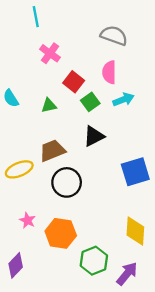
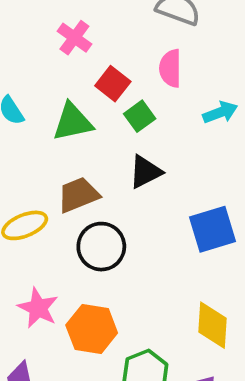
cyan arrow: (123, 100) -> (220, 112), moved
green triangle: (49, 105) -> (73, 122), size x1.6
pink star: (27, 220) -> (38, 308), size x1.5

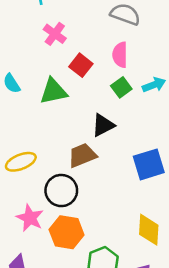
green square: (140, 116) -> (121, 87), moved
brown trapezoid: (78, 195) -> (82, 155), moved
black circle: (101, 247) -> (61, 191), moved

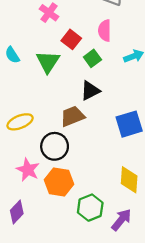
green square: (121, 87) -> (92, 58), moved
green triangle: (53, 91) -> (48, 62), turned -45

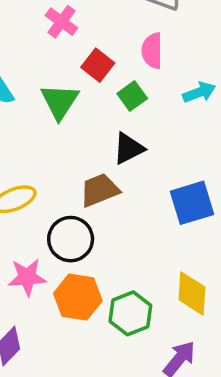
pink star: (28, 170) -> (27, 277), turned -30
green hexagon: (90, 208) -> (130, 313), moved

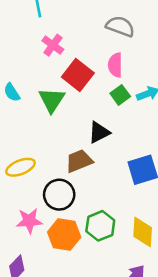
red square: (98, 65) -> (78, 75), size x1.4
green square: (132, 96) -> (120, 95), moved
green hexagon: (130, 313) -> (100, 226), moved

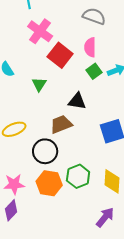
pink cross: (53, 45) -> (40, 31), size x1.4
green triangle: (52, 100) -> (39, 84), moved, size x0.7
black triangle: (99, 132) -> (77, 101), turned 36
pink star: (29, 221) -> (14, 184), moved

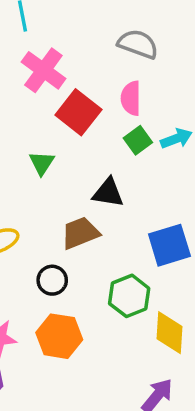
black circle: (45, 151) -> (52, 280), size x0.7
green hexagon: (78, 176) -> (129, 296), moved

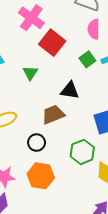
pink semicircle: (131, 98) -> (94, 29), moved

